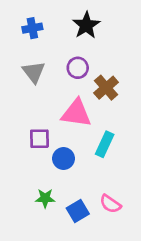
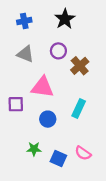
gray triangle: (34, 72) -> (25, 54), turned -30
pink triangle: (76, 113) -> (42, 87), moved
purple square: (39, 139) -> (16, 104), moved
blue square: (78, 211) -> (58, 158), turned -35

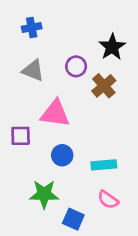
black star: (65, 19) -> (112, 47), moved
cyan rectangle: (79, 108) -> (104, 165), moved, turned 60
green star: (34, 149) -> (44, 194), size x1.5
blue square: (58, 158) -> (73, 219), moved

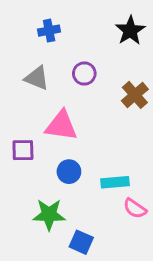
blue cross: (32, 28) -> (49, 31), moved
black star: (112, 47) -> (130, 31), moved
brown cross: (104, 86) -> (135, 95), moved
pink semicircle: (108, 200) -> (135, 208), moved

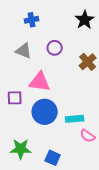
blue circle: (69, 172) -> (45, 112), size x1.6
green star: (49, 215) -> (21, 149), moved

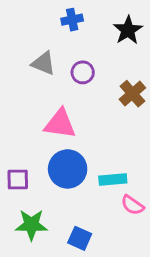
blue cross: (32, 20) -> (72, 20), moved
gray triangle: (24, 51) -> (43, 63), moved
purple square: (15, 98) -> (18, 180), moved

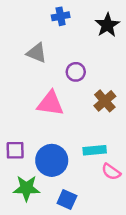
purple circle: (83, 72) -> (76, 72), moved
brown cross: (132, 94) -> (105, 101), moved
blue circle: (68, 169) -> (52, 160), moved

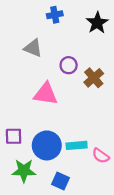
brown cross: (105, 101) -> (94, 78), moved
cyan rectangle: (95, 150) -> (77, 145), moved

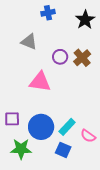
brown cross: (94, 78) -> (82, 58), moved
cyan rectangle: (77, 145) -> (67, 127), turned -42
blue square: (61, 181) -> (63, 150), moved

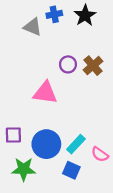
black star: (85, 20) -> (85, 15), moved
gray triangle: (29, 42) -> (33, 27), moved

